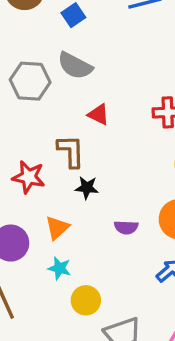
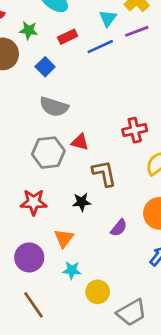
gray hexagon: (30, 81) -> (48, 153), moved
brown L-shape: (71, 151) -> (104, 173), moved
purple semicircle: (126, 227) -> (119, 228), turned -42

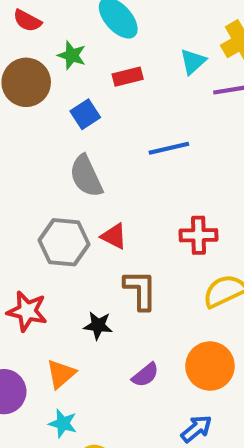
blue line: (100, 47) -> (169, 148), moved
gray semicircle: (54, 107) -> (86, 176), turned 36

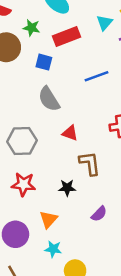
red rectangle: (128, 77) -> (67, 36), size x1.5
blue square: (85, 114) -> (44, 62), turned -35
gray hexagon: (64, 242) -> (22, 141), moved

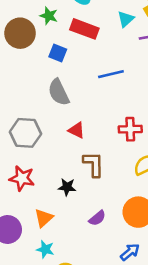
red rectangle: (67, 36) -> (84, 29), turned 35

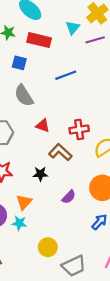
red cross: (130, 129) -> (79, 129), moved
brown L-shape: (94, 164) -> (60, 152), turned -40
cyan star: (45, 249) -> (19, 223), moved

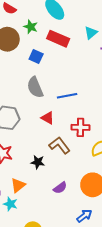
blue line: (66, 75) -> (67, 96), moved

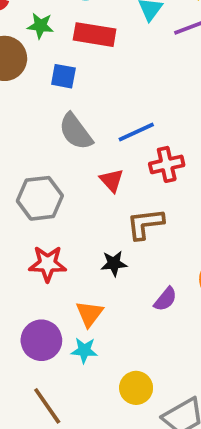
red triangle: (48, 118) -> (112, 180), turned 32
red cross: (80, 127) -> (167, 164), moved
brown L-shape: (60, 145) -> (145, 224), turned -45

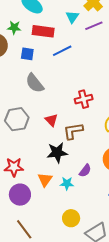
blue line: (136, 132) -> (62, 51), moved
red triangle: (112, 180) -> (51, 120), moved
red star: (48, 264) -> (14, 167), moved
black star: (114, 264) -> (57, 153), size x1.5
cyan star: (84, 350) -> (67, 183), moved

